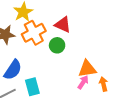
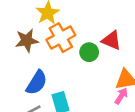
red triangle: (63, 25) -> (111, 40), moved

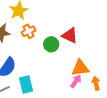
orange cross: (61, 38) -> (29, 31), size x0.6

